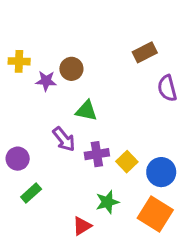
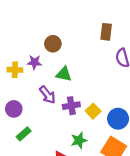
brown rectangle: (145, 52) -> (106, 32), turned -56
yellow cross: (19, 61) -> (15, 70), moved
purple star: (46, 81) -> (34, 62), moved

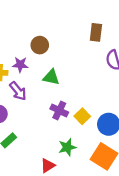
purple arrow: (47, 95) -> (18, 91), moved
purple cross: (71, 106) -> (59, 110), turned 35

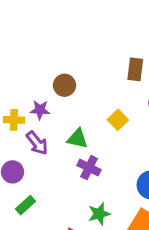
green triangle: (51, 77) -> (77, 139), moved
yellow square: (82, 116) -> (118, 120), moved

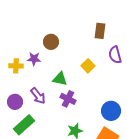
purple arrow: (37, 143) -> (38, 96), moved
green rectangle: (25, 205) -> (24, 125), size x1.5

